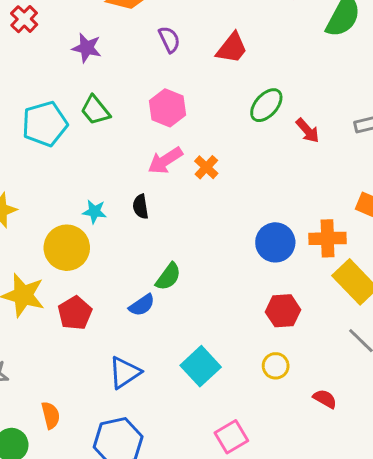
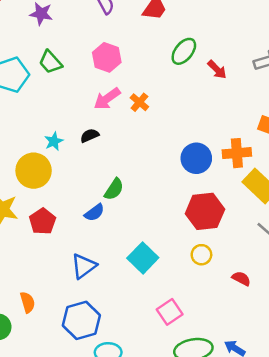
black semicircle: (141, 207) -> (90, 136), turned 78
cyan star: (94, 212) -> (54, 141), turned -30
red hexagon: (283, 311) -> (205, 211), size x1.4

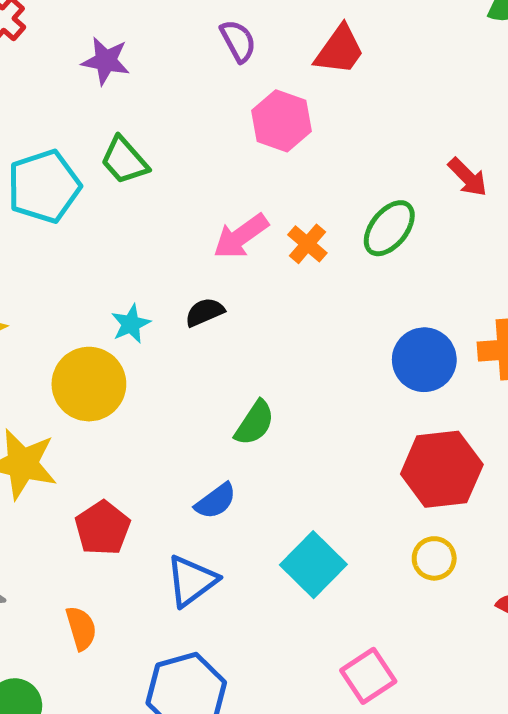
green ellipse: (184, 51) -> (389, 228), moved
pink hexagon: (107, 57) -> (281, 121), moved
blue semicircle: (94, 213) -> (216, 501), moved
red pentagon: (43, 221) -> (103, 528), moved
orange semicircle: (28, 302) -> (81, 628), moved

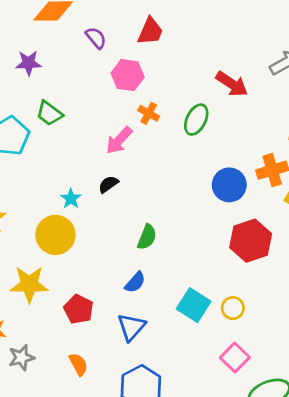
red arrow: (468, 177) -> (232, 84), size x1.4
orange cross: (307, 244) -> (149, 113), moved
yellow circle: (434, 558) -> (233, 308), moved

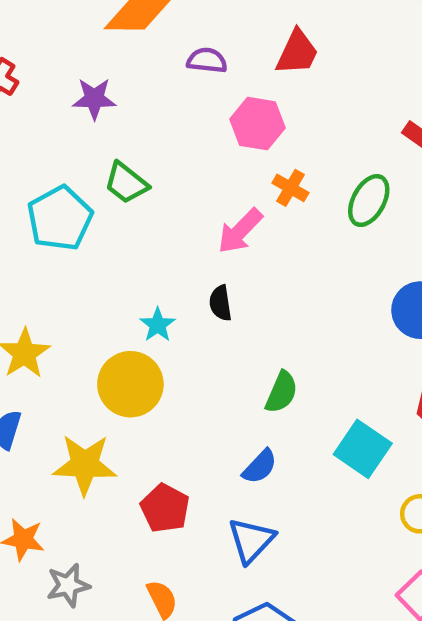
purple semicircle: (96, 38) -> (207, 60), turned -45
black semicircle: (108, 184) -> (220, 303), turned -65
cyan square: (194, 305) -> (363, 449), moved

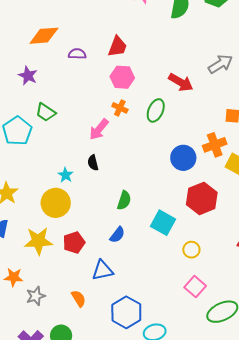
purple star: (94, 99) -> (28, 76), turned 30
pink hexagon: (257, 124) -> (122, 77), moved
red pentagon: (165, 508) -> (74, 243), moved, turned 30
blue triangle: (251, 540) -> (103, 270), moved, turned 40

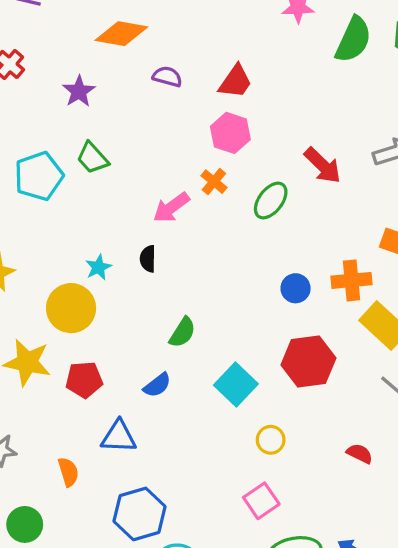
blue circle: (183, 158) -> (296, 288), size x0.7

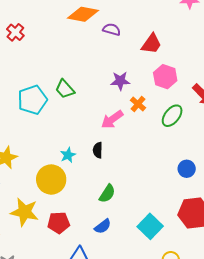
purple semicircle: (167, 77) -> (112, 29), moved
purple star: (79, 91) -> (120, 81), moved, turned 30
pink hexagon: (230, 133) -> (165, 77), moved
green semicircle: (182, 332) -> (107, 194), moved

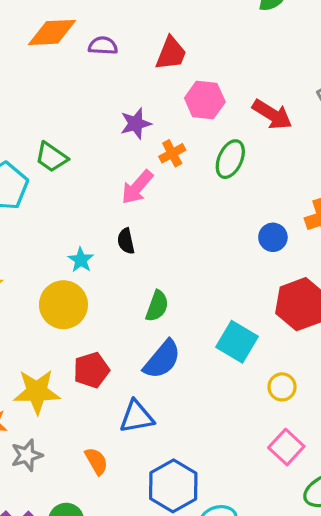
orange cross: (138, 104) -> (172, 153), turned 35
yellow star: (24, 212) -> (37, 392), moved
blue semicircle: (103, 226) -> (162, 359), size x1.5

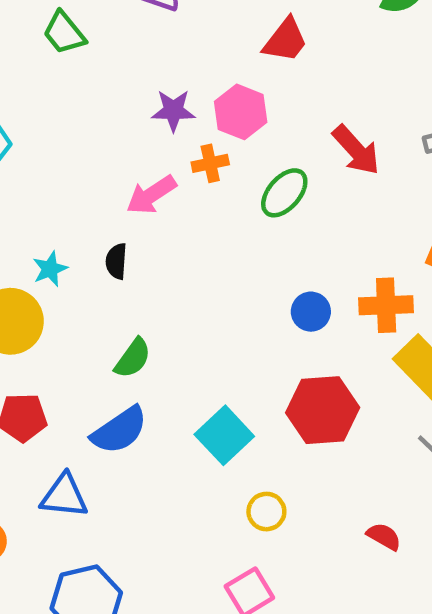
red trapezoid: (171, 53) -> (285, 40), moved
pink hexagon: (205, 100) -> (241, 112), moved
green trapezoid: (51, 157) -> (64, 33), moved

